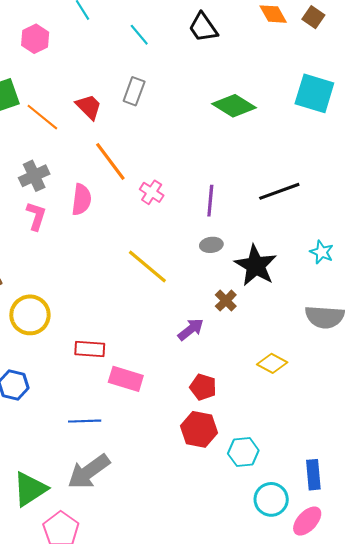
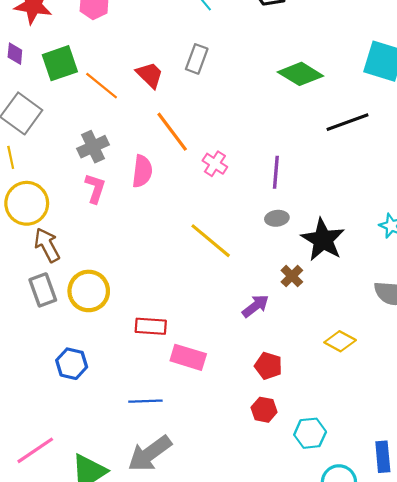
black line: (279, 191) -> (347, 122), moved
red hexagon: (199, 429) -> (264, 410), size x0.7

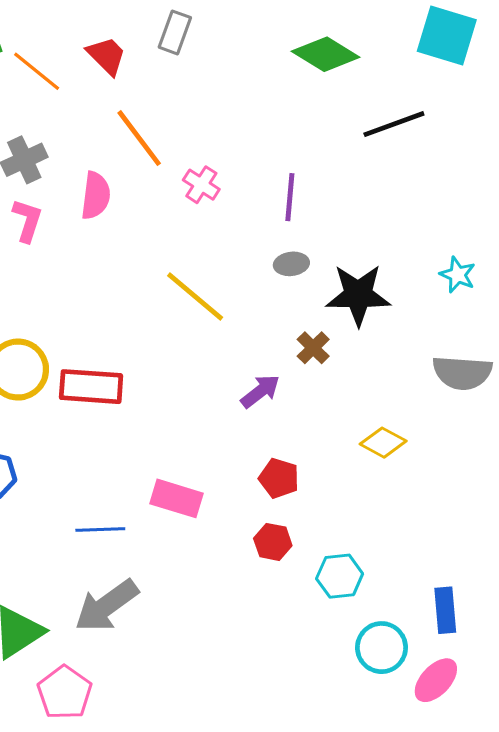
black star: (323, 240) -> (358, 295), turned -30
red rectangle: (151, 326) -> (91, 387), moved, size x1.4
pink rectangle: (188, 357) -> (176, 498), moved

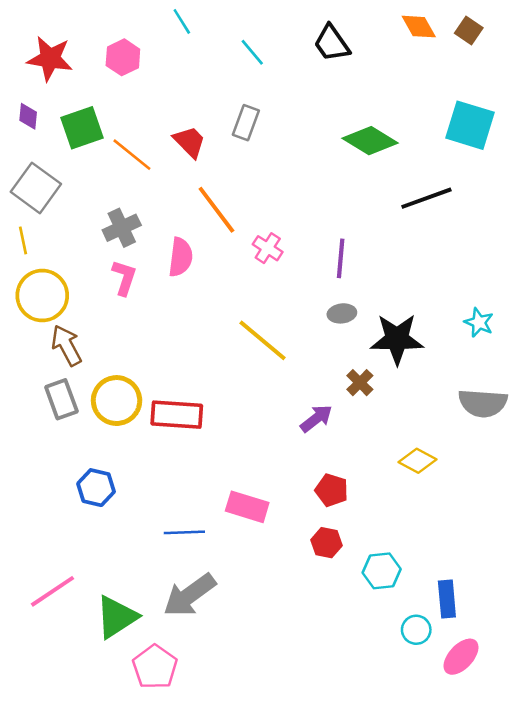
blue rectangle: (445, 610) -> (447, 599), moved
cyan circle: (382, 648) -> (416, 630), size x0.7

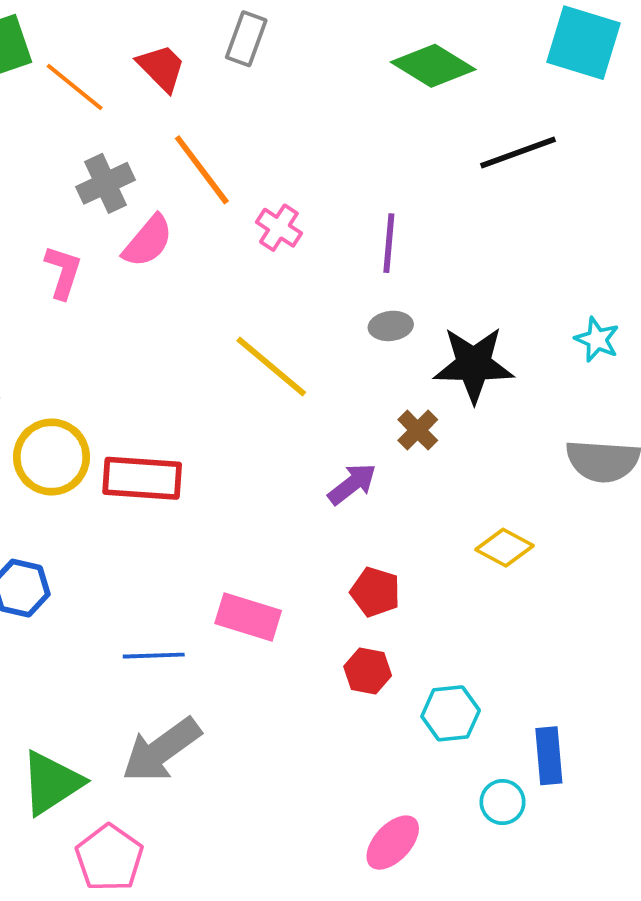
gray cross: (122, 228) -> (105, 183), moved
pink semicircle: (181, 257) -> (148, 241), turned 33
pink ellipse: (461, 657) -> (393, 843), moved

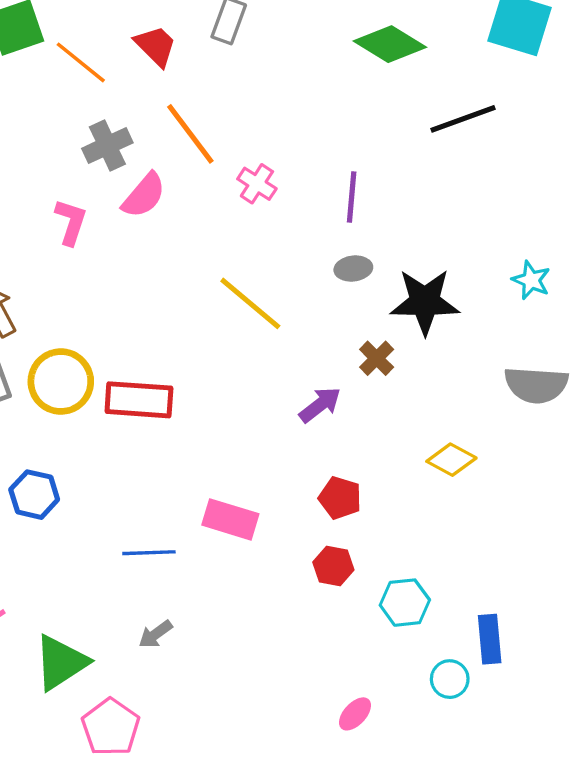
gray arrow: (161, 750) -> (156, 634), size x0.5
pink ellipse: (393, 843) -> (355, 714), size x0.7

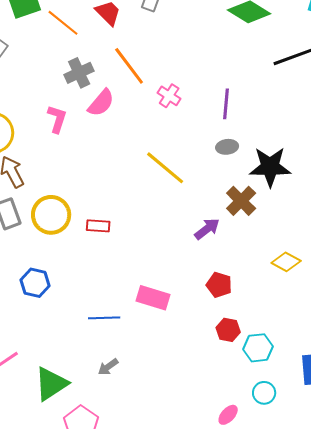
brown cross: (377, 358) -> (241, 201), size x1.4
red rectangle: (139, 400) -> (98, 226), size x0.6
red hexagon: (333, 566) -> (228, 330), moved
cyan circle: (450, 679) -> (264, 393), moved

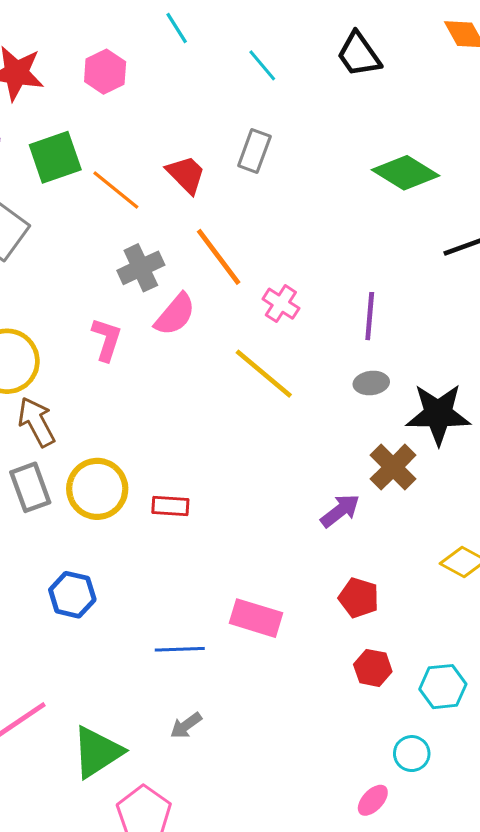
yellow line: (165, 168) -> (264, 374), moved
cyan hexagon: (258, 348) -> (443, 687), moved
cyan circle: (264, 393) -> (412, 754), moved

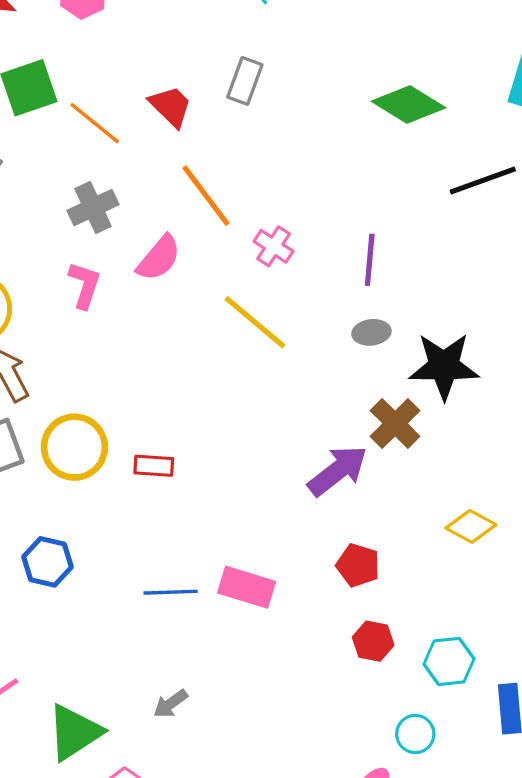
gray cross: (141, 268) -> (93, 208), moved
purple arrow: (340, 511) -> (338, 471), size x1.4
blue line: (180, 649) -> (171, 592), moved

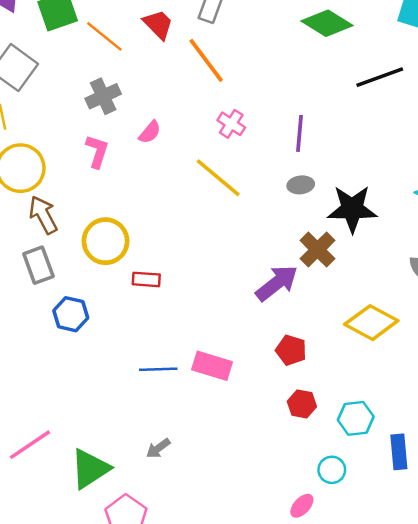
orange line: (206, 196) -> (206, 60), moved
pink semicircle: (159, 258) -> (150, 132), size x0.7
yellow circle: (74, 447) -> (106, 241), moved
yellow diamond: (471, 526) -> (371, 323), size x1.5
blue hexagon: (47, 562) -> (71, 314), moved

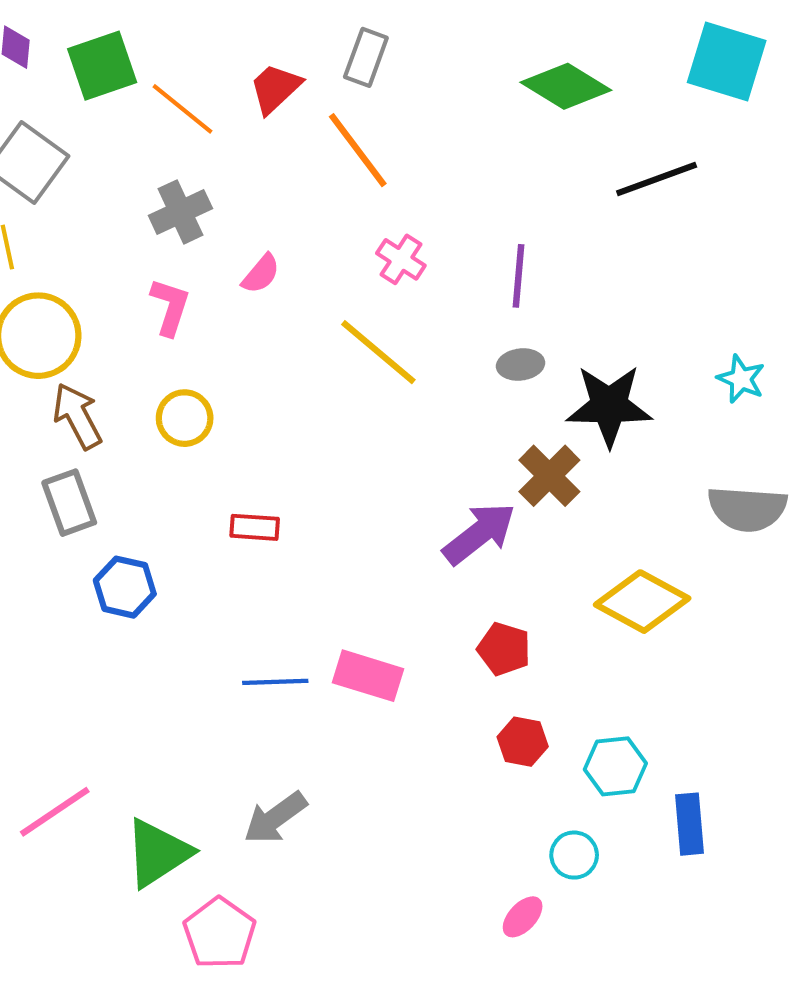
red trapezoid: (158, 24) -> (275, 88), turned -88
yellow circle: (106, 241) -> (185, 418), moved, size x0.7
gray arrow: (158, 448) -> (275, 818), size x1.5

